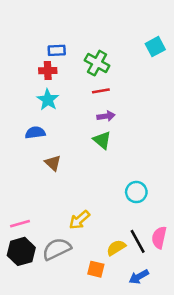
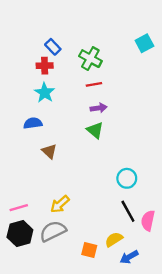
blue rectangle: (57, 50) -> (53, 47), turned 49
yellow arrow: (79, 220) -> (60, 204), moved
black line: (138, 241) -> (128, 211), moved
yellow semicircle: (116, 248) -> (114, 239), moved

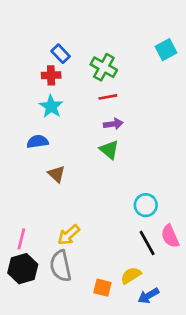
pink line: (19, 208) -> (21, 239), turned -60
pink semicircle: (148, 221) -> (170, 236), moved, turned -36
gray semicircle: (53, 231) -> (61, 266), turned -76

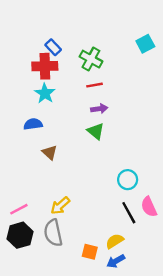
red cross: (51, 75) -> (45, 66), size x1.5
pink line: (21, 239) -> (19, 209), turned 48
blue arrow: (148, 296) -> (116, 261), moved

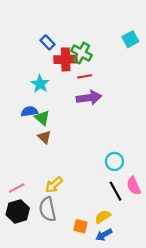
red cross: (45, 66) -> (66, 59), moved
purple arrow: (99, 109) -> (89, 98), size x1.6
green triangle: (96, 131) -> (42, 118), moved

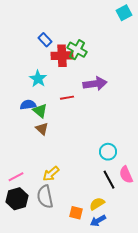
cyan square: (130, 39) -> (124, 13), moved
red line: (85, 76) -> (67, 98), moved
purple arrow: (89, 98) -> (95, 84), moved

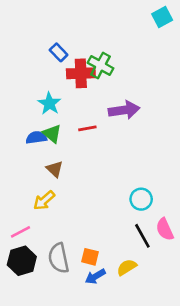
green triangle: (40, 111) -> (52, 134), moved
yellow arrow: (51, 174) -> (44, 200), moved
orange square: (76, 213) -> (90, 257), moved
blue arrow: (98, 221) -> (95, 276), moved

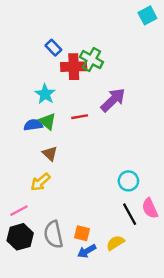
purple arrow: (124, 110) -> (113, 100), turned -36

